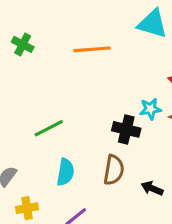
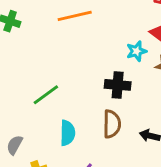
cyan star: (150, 109) -> (137, 51), moved

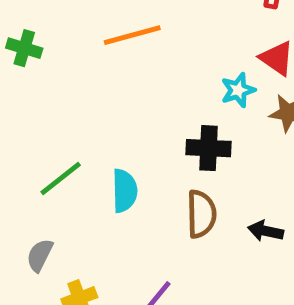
green line: (46, 95) -> (61, 179), moved
cyan semicircle: (68, 133) -> (125, 191), moved

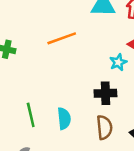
green line: (61, 179) -> (31, 115), turned -60

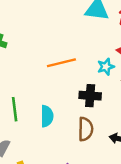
orange line: (62, 38) -> (61, 63), moved

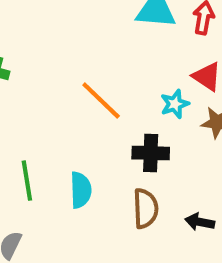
orange line: (61, 63) -> (101, 100), turned 60

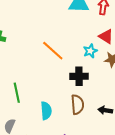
cyan semicircle: (81, 190) -> (46, 111), moved

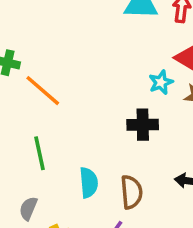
orange line: (53, 51) -> (43, 91), moved
brown semicircle: (77, 105) -> (132, 192), moved

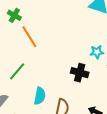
green line: (40, 153) -> (17, 71), turned 36

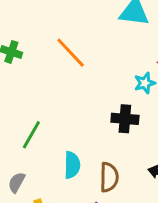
orange line: (29, 37) -> (71, 53), moved

